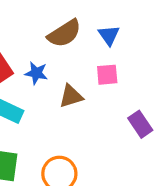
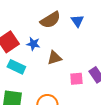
pink square: (107, 75) -> (76, 79), moved

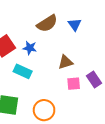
brown triangle: (54, 58) -> (65, 62), moved
cyan rectangle: (16, 67) -> (23, 71), moved

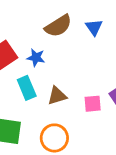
brown triangle: (65, 62) -> (57, 96), moved
cyan rectangle: (23, 71) -> (27, 88), turned 42

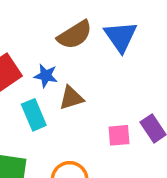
blue triangle: (94, 27) -> (121, 36), size x1.5
brown triangle: (57, 96) -> (71, 98), moved

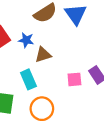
cyan rectangle: (34, 115) -> (28, 79), moved

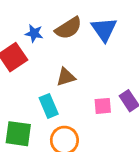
blue star: (26, 40) -> (34, 33), moved

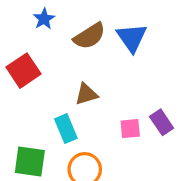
blue star: (34, 33) -> (44, 19), moved, turned 30

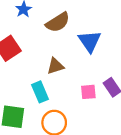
blue triangle: (132, 38) -> (90, 41), moved

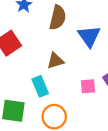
brown semicircle: (58, 22) -> (58, 18), turned -45

